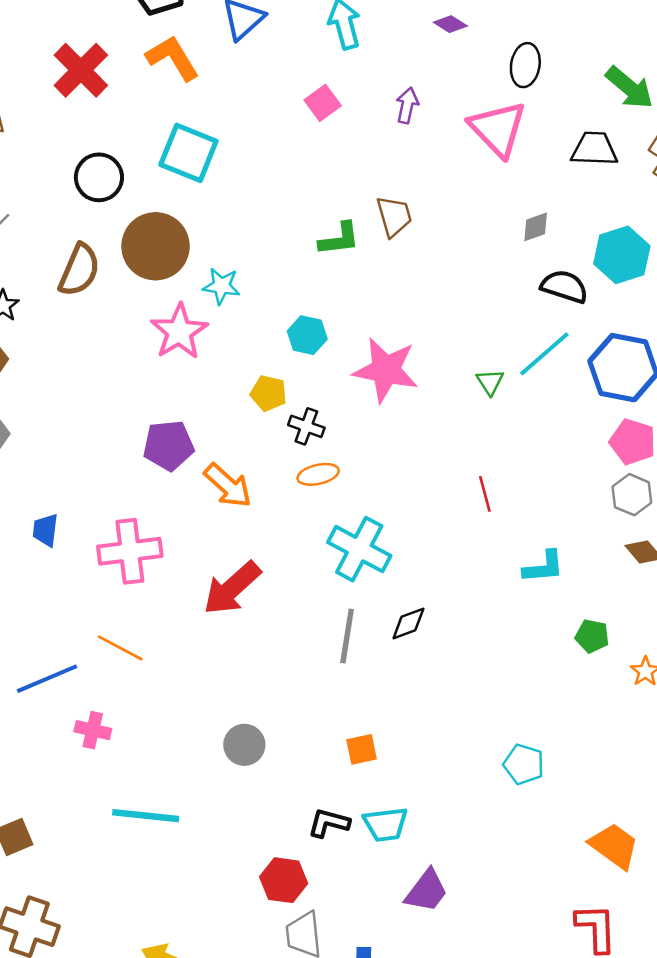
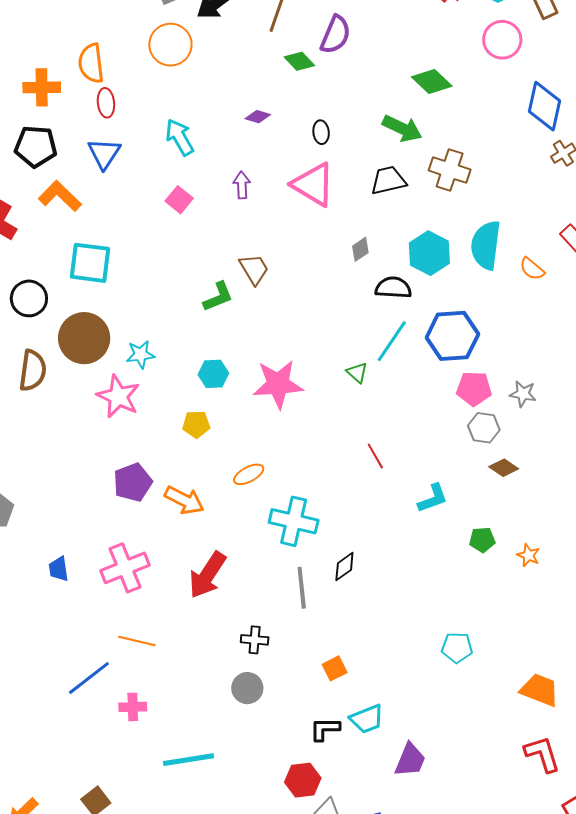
black ellipse: (525, 65) -> (321, 132), size x0.7
black cross: (306, 426) -> (255, 640), moved

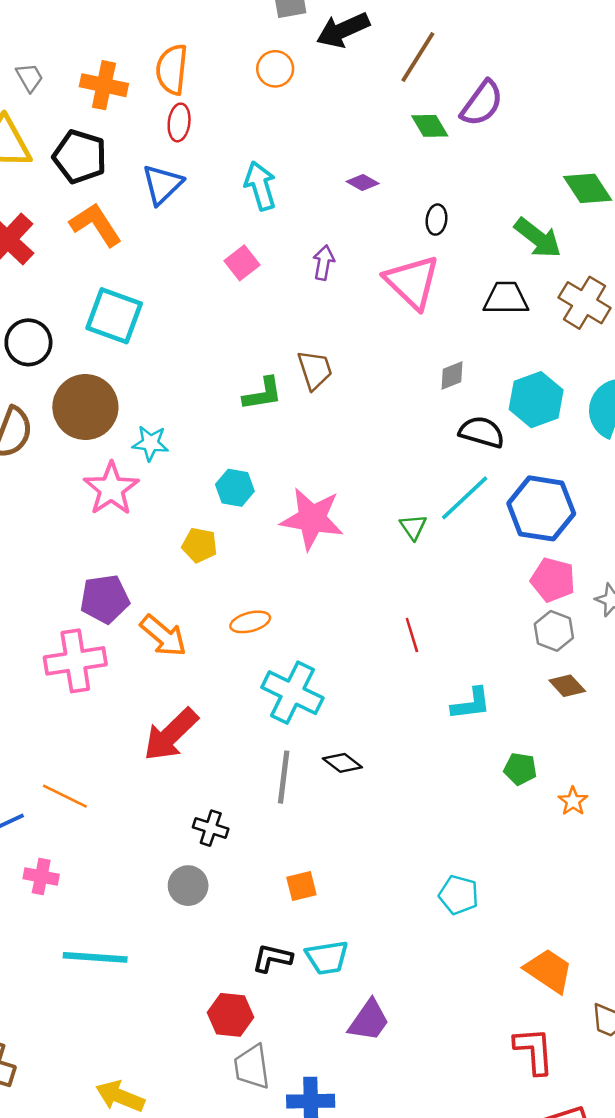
orange circle: (170, 45) -> (275, 69), size x0.7
black diamond: (344, 567) -> (342, 763), turned 60
pink cross: (125, 568) -> (75, 661), moved

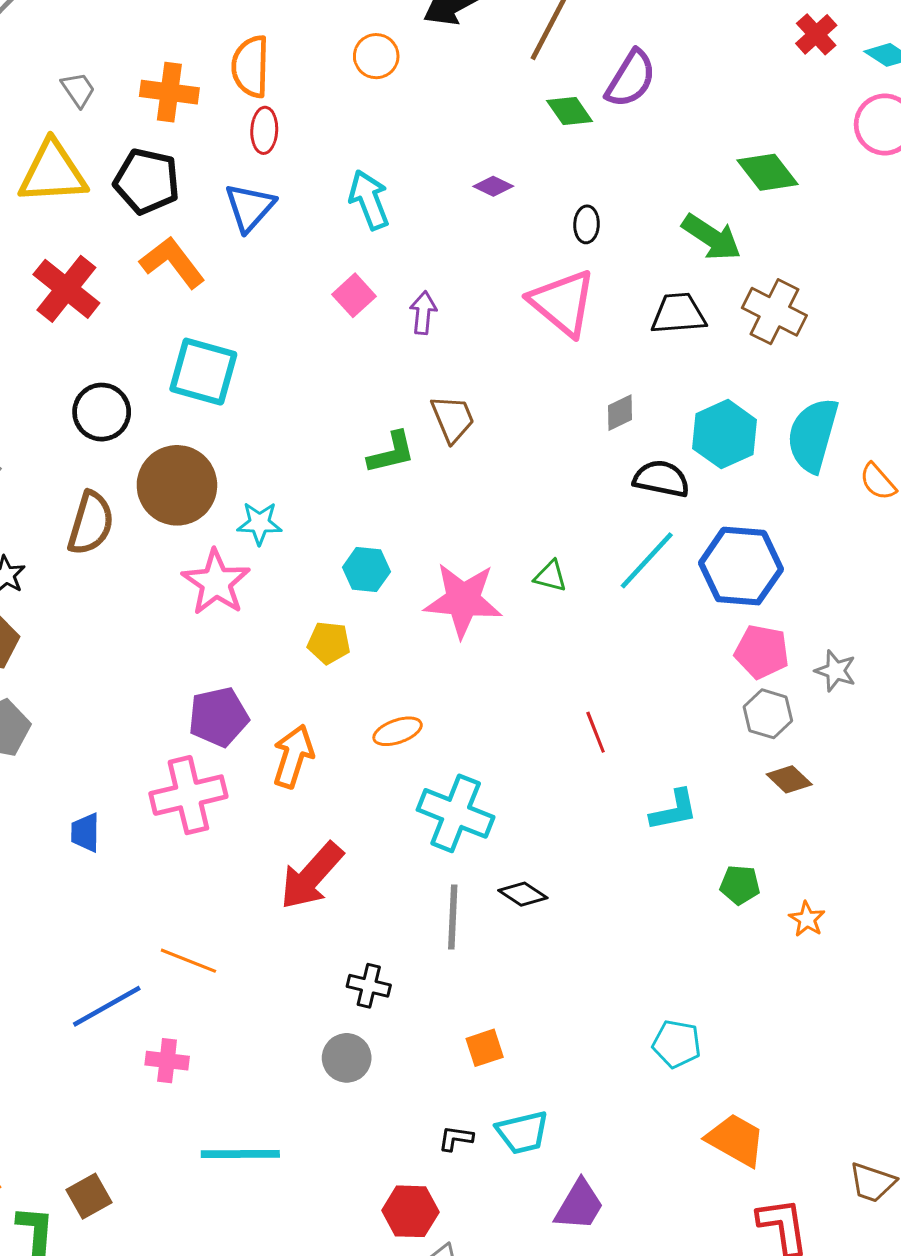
purple arrow: (324, 263) -> (423, 313), moved
green triangle: (413, 527) -> (550, 576), moved, turned -36
orange arrow: (163, 636) -> (293, 756), turned -108
black L-shape: (272, 958) -> (456, 1138), size x0.7
orange trapezoid: (549, 971) -> (736, 1140), moved

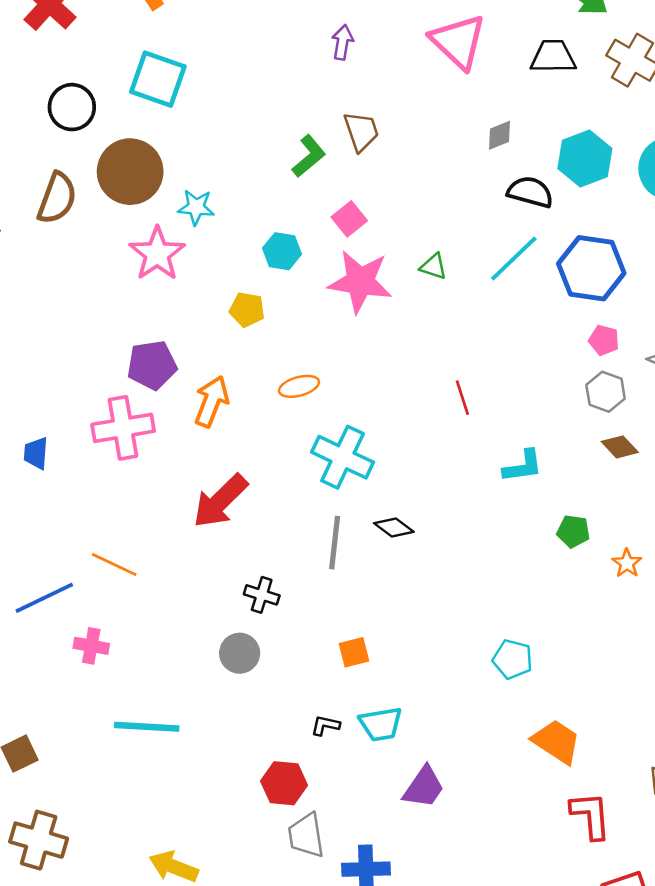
pink square: (354, 295) -> (349, 219), moved
green L-shape: (391, 453) -> (309, 156), turned -30
pink pentagon: (762, 652) -> (604, 340), size x0.7

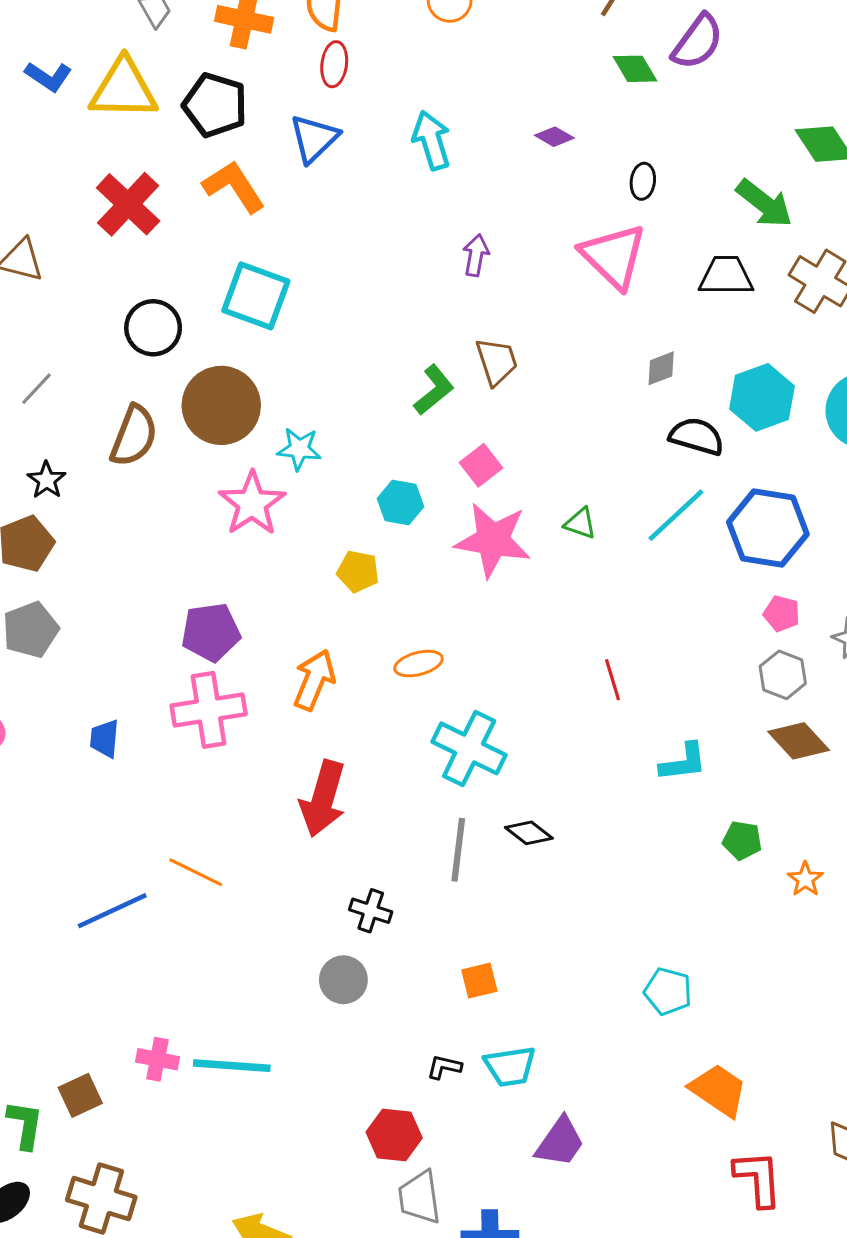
purple pentagon: (152, 365) -> (211, 632), moved
brown diamond: (620, 447) -> (799, 741), size x1.4
red arrow: (220, 501) -> (323, 799), turned -30
pink cross: (91, 646) -> (157, 1059), moved

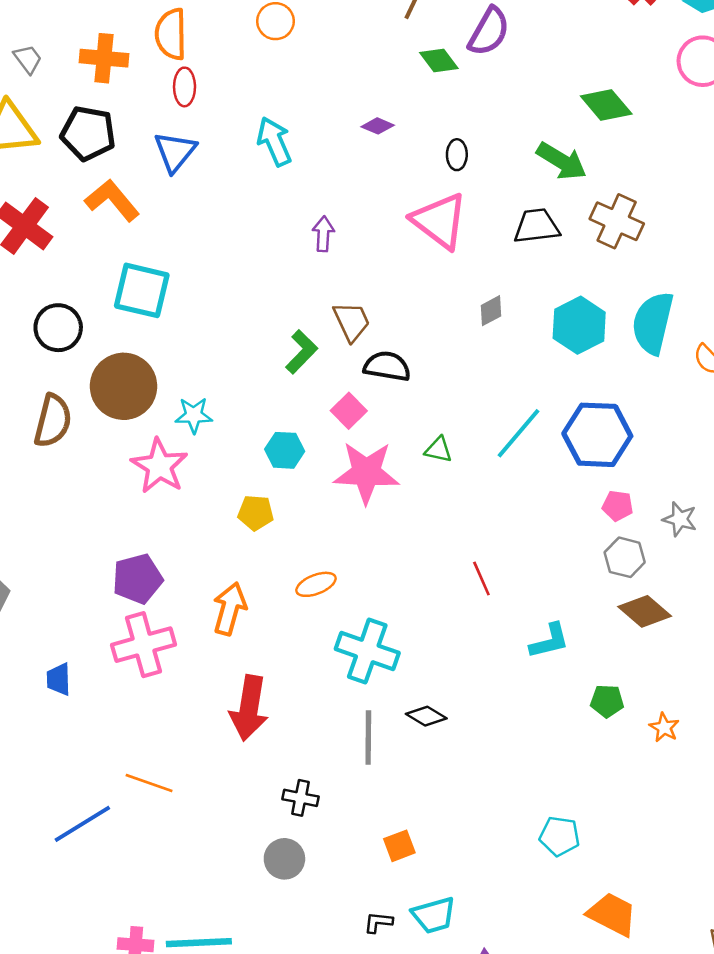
black semicircle: (697, 436) -> (387, 366), moved

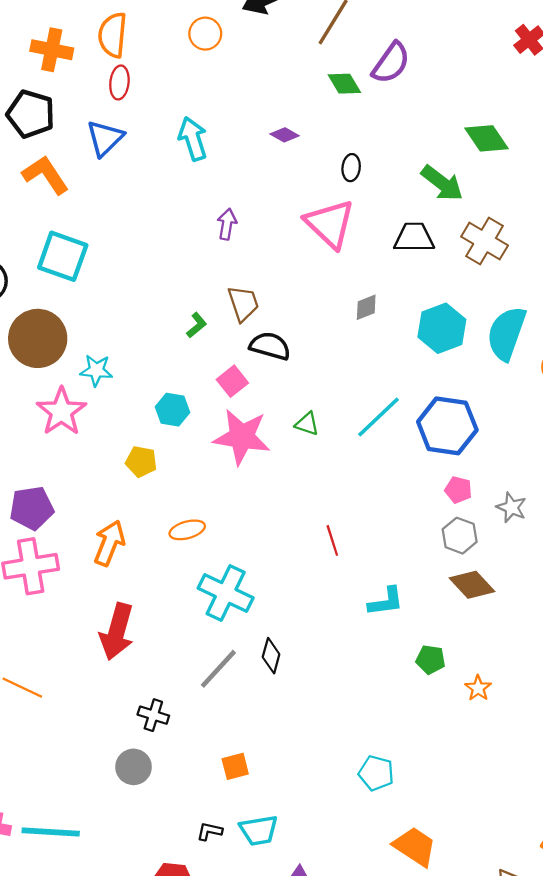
green L-shape: (302, 352) -> (197, 325), size x0.7
black diamond: (426, 716) -> (271, 656), turned 68
gray line: (368, 738) -> (218, 669), turned 36

